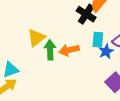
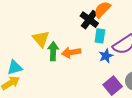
yellow triangle: (36, 38) -> (41, 39), turned -36
cyan rectangle: (98, 40) -> (100, 36), moved

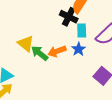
green arrow: (53, 51) -> (40, 53), turned -42
blue star: (106, 56) -> (79, 49), moved

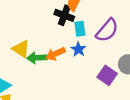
green arrow: (40, 53) -> (37, 58), turned -36

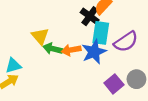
cyan rectangle: (80, 29) -> (101, 33), size x1.5
blue star: (78, 49) -> (94, 52), size x1.6

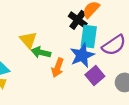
orange arrow: (71, 50) -> (58, 68), moved, turned -60
purple square: (114, 84) -> (95, 75), moved

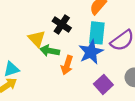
black cross: (78, 20) -> (62, 25), moved
purple square: (95, 75) -> (103, 84), moved

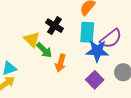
green arrow: (50, 51) -> (44, 50), turned -144
blue star: (91, 52) -> (97, 51), moved, turned 30

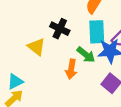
green arrow: (44, 50) -> (86, 55), moved

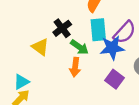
black cross: (60, 29) -> (62, 28), turned 30
green arrow: (86, 55) -> (79, 47), moved

